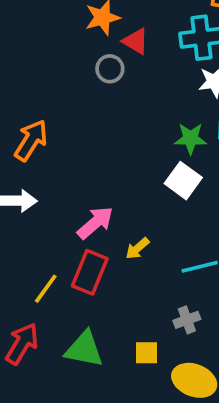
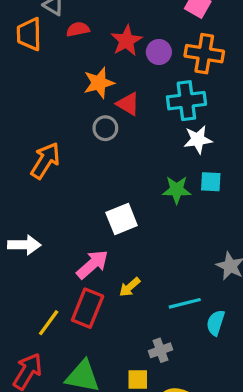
orange arrow: (31, 140) -> (45, 161), moved
white square: (183, 181) -> (122, 219), moved, turned 32
gray cross: (187, 320) -> (160, 350), moved

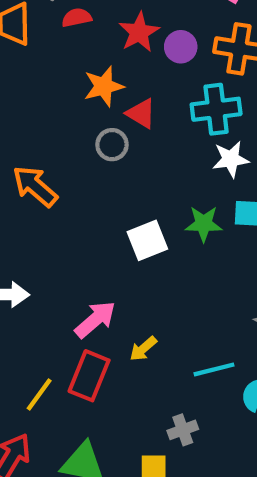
orange arrow: (45, 161) -> (35, 186), turned -81
white square: (122, 219) -> (147, 240), moved

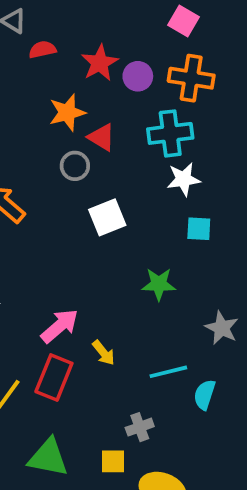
green star: (204, 224) -> (159, 284), moved
white square: (147, 240) -> (107, 217), moved
yellow arrow: (143, 349) -> (103, 353), turned -88

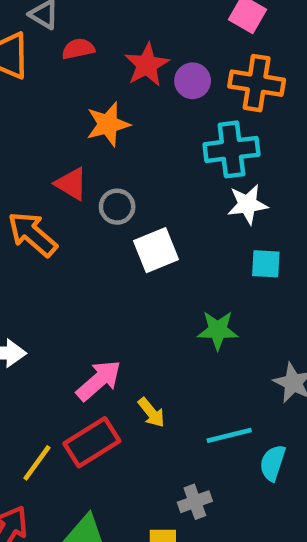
red triangle: (102, 137) -> (71, 184), moved
gray circle: (75, 166) -> (117, 207), moved
red rectangle: (54, 377) -> (92, 442), turned 36

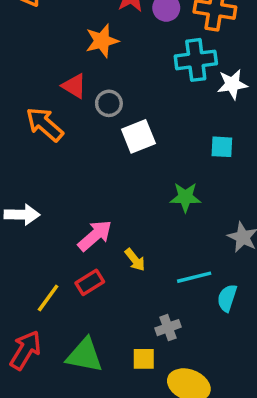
white star: (247, 204) -> (232, 84), moved
red rectangle: (92, 442) -> (90, 282), size x0.7

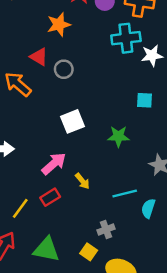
white square: (138, 136) -> (72, 121), moved
yellow square: (144, 359) -> (89, 252), turned 35

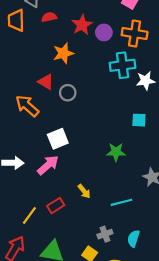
white square: (72, 121) -> (58, 139), moved
pink arrow: (54, 164) -> (48, 165), moved
cyan semicircle: (148, 208) -> (133, 238), moved

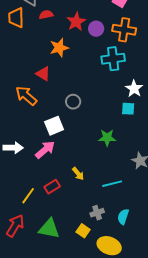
white star: (146, 81) -> (134, 89), moved, turned -30
gray circle: (68, 93) -> (73, 102), moved

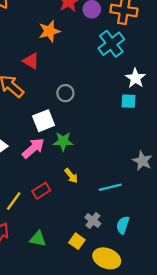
cyan cross: (113, 59) -> (111, 44), turned -30
green star: (107, 138) -> (63, 141), moved
gray cross: (97, 213) -> (93, 221), turned -32
green triangle: (49, 229) -> (38, 239), size x0.7

